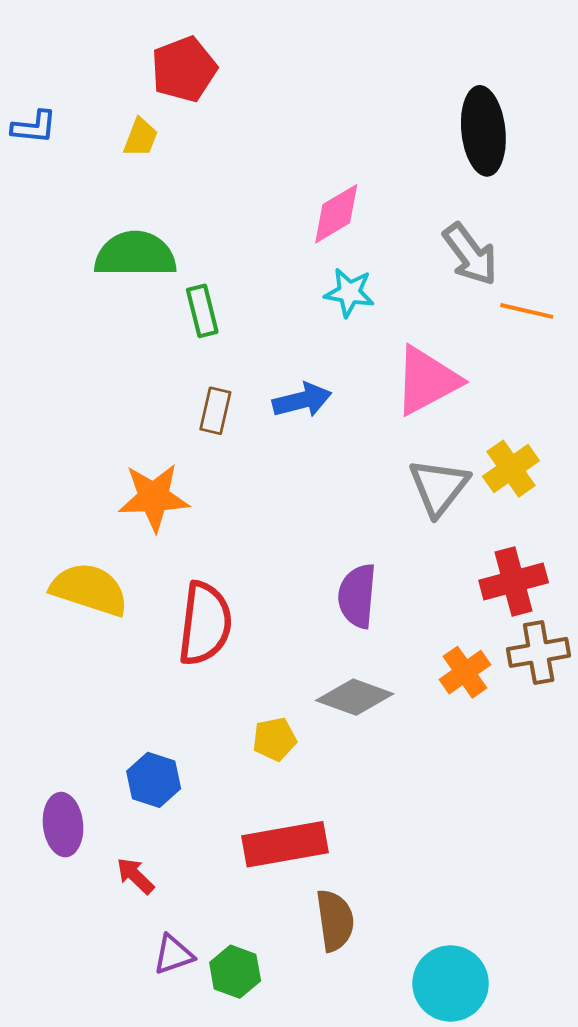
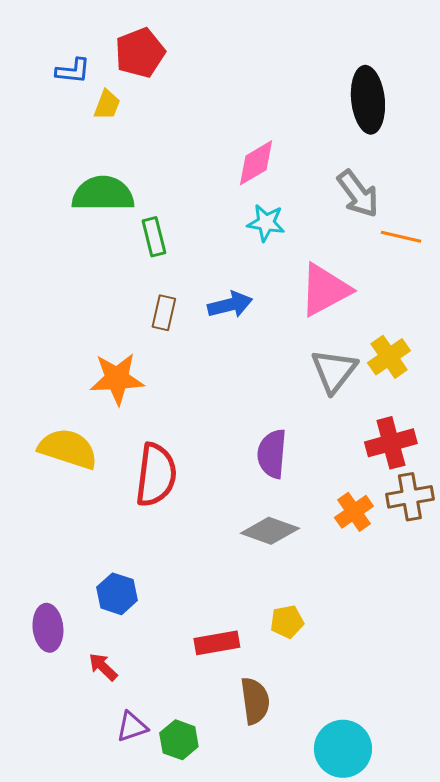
blue L-shape: (34, 127) -> (73, 71), moved
yellow pentagon: (275, 739) -> (287, 622), moved
red rectangle: (285, 844) -> (217, 643), size x0.7

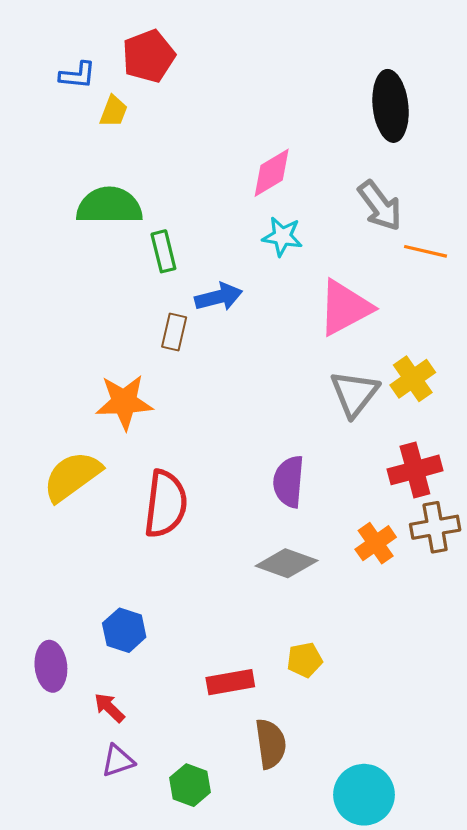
blue arrow: (230, 305) -> (219, 297), moved
yellow semicircle: (68, 449) -> (72, 476), turned -54
purple triangle: (132, 727) -> (118, 761), moved

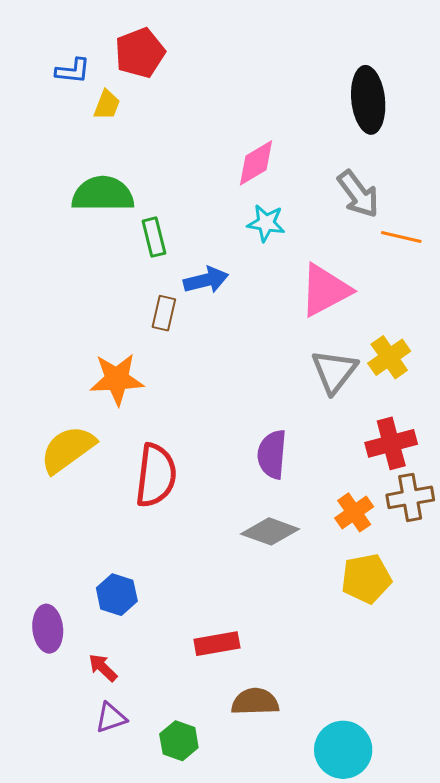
yellow pentagon: (305, 660) -> (366, 579), moved, size x1.5
brown semicircle: (271, 744) -> (255, 702), turned -84

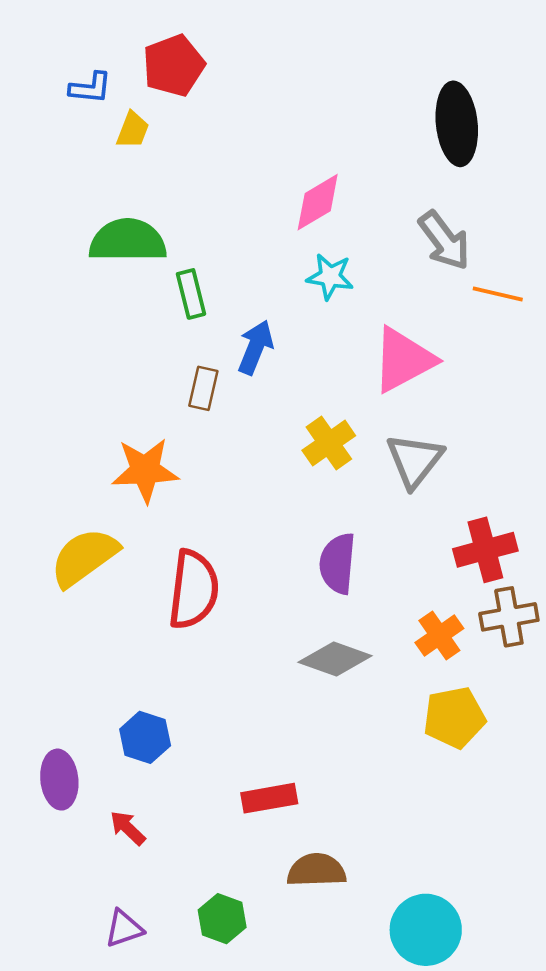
blue arrow: (206, 280) -> (256, 347), turned -54
yellow cross: (389, 357) -> (329, 443), moved
purple triangle: (111, 718) -> (124, 929), moved

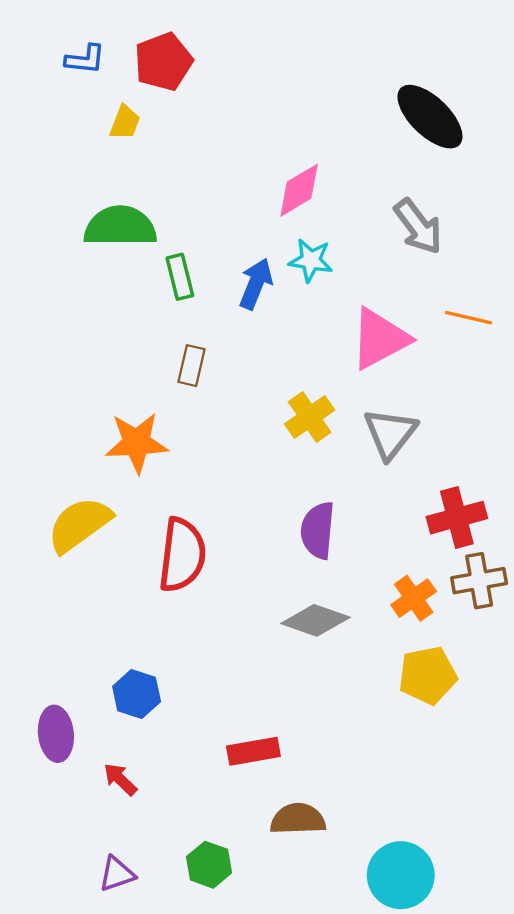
blue L-shape: (90, 88) -> (85, 59), moved
black ellipse: (457, 124) -> (430, 117), turned -40
orange line: (498, 294) -> (469, 318), moved
blue arrow: (256, 347) -> (256, 284), moved

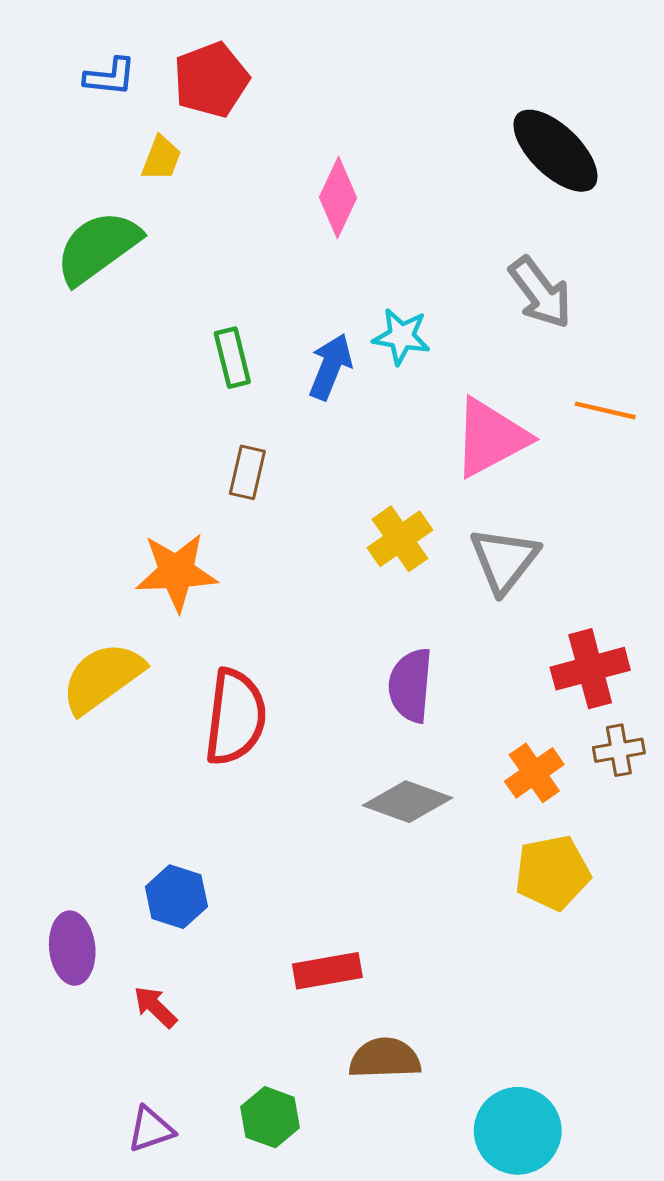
pink diamond: (299, 190) -> (338, 198), moved, turned -34
green semicircle: (120, 226) -> (98, 247), moved, turned -36
brown cross: (479, 581) -> (619, 750), size x0.7

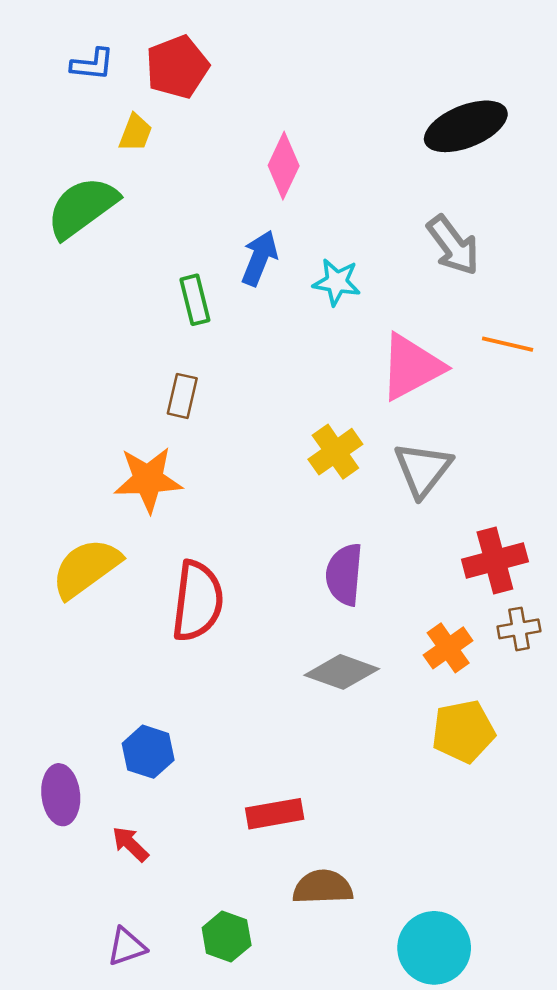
black ellipse: (555, 151) -> (466, 126), turned -66
blue arrow: (330, 367) -> (259, 258), moved
brown rectangle: (247, 472) -> (182, 396), moved

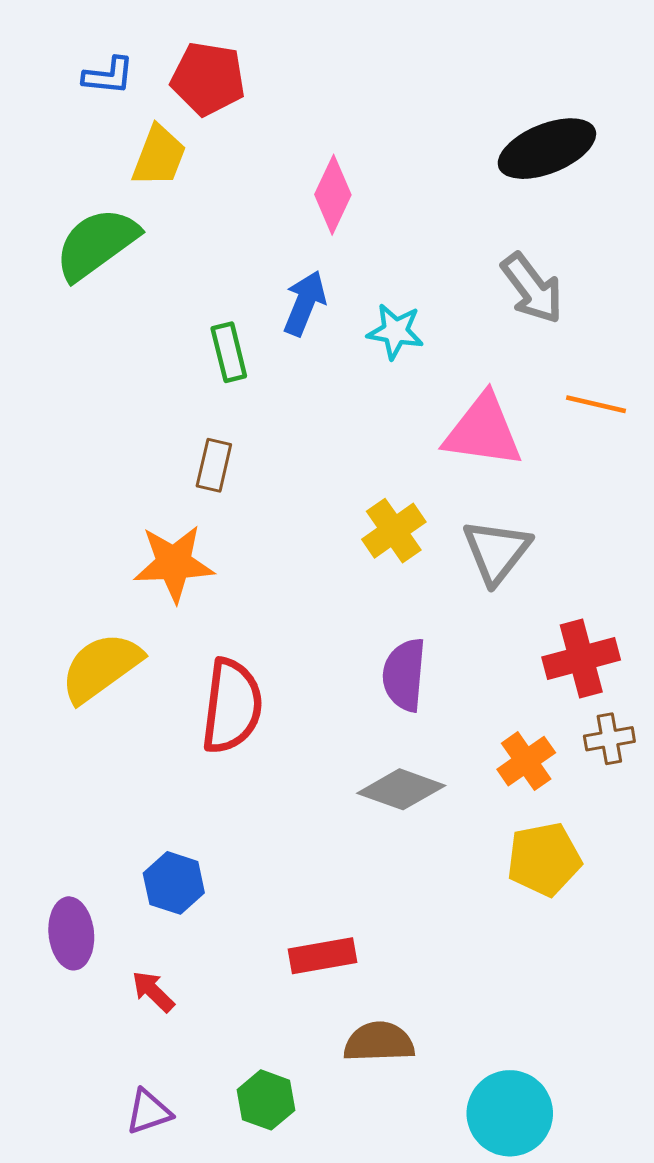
red pentagon: (177, 67) -> (208, 79), turned 30
yellow trapezoid: (135, 133) -> (159, 156), size x1.4
pink triangle: (411, 367) -> (483, 431), turned 36

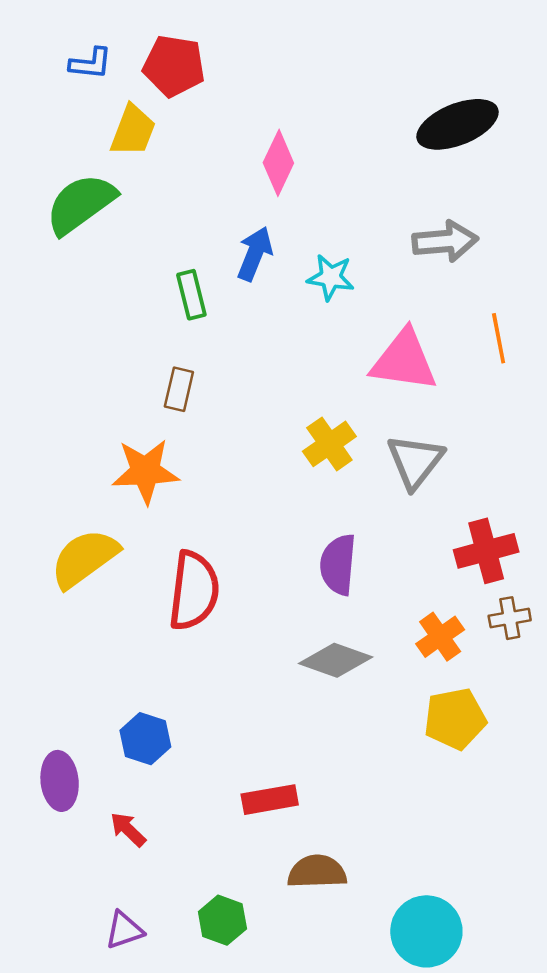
gray arrow: (532, 288) -> (445, 241), turned -58
orange line: (596, 404) -> (499, 338), turned 66

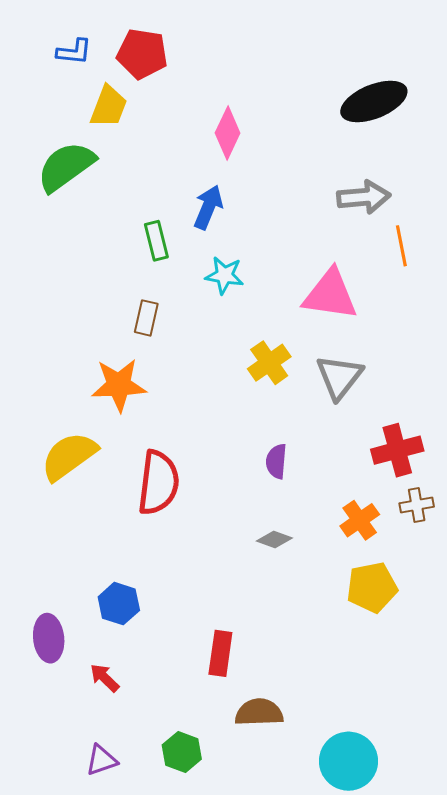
cyan star: (331, 277) -> (224, 275), moved
orange line: (499, 338) -> (401, 246), moved
purple semicircle: (338, 565) -> (276, 461), size x0.7
gray diamond: (336, 660) -> (274, 540), size x0.6
red rectangle: (270, 800) -> (220, 653), turned -72

